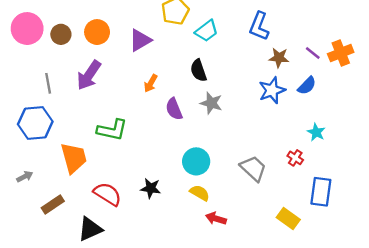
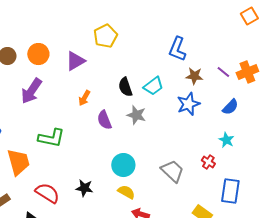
cyan trapezoid: (207, 31) -> (153, 86), moved
blue semicircle: (307, 86) -> (230, 107), moved

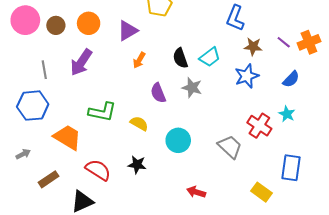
orange arrow: (84, 98) -> (139, 60), moved
orange trapezoid: (18, 162) -> (67, 137), turned -44
red cross: (208, 162) -> (259, 126), moved, size x1.6
yellow semicircle: (126, 192) -> (139, 123), moved

